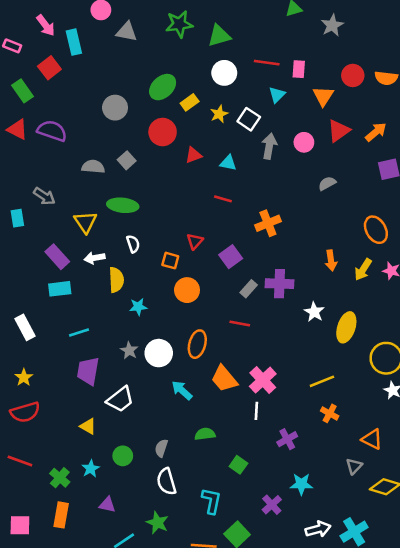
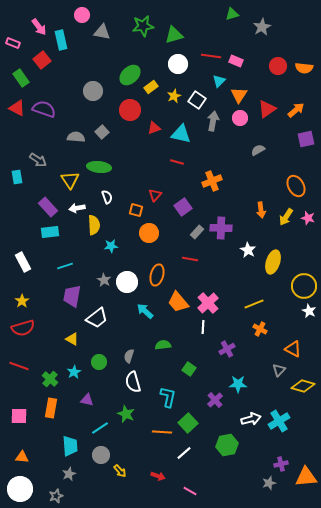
pink rectangle: (299, 69) -> (236, 61), turned -72
orange triangle: (323, 96) -> (239, 95), moved
cyan triangle: (228, 163) -> (181, 134), size x1.5

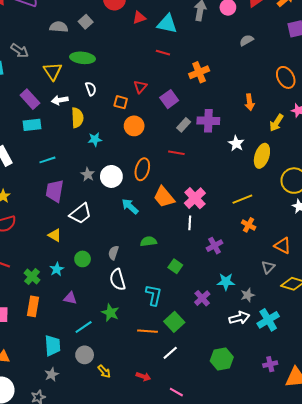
yellow arrow: (286, 217) -> (276, 123), moved
green hexagon: (227, 445) -> (222, 359), moved
gray star: (269, 483) -> (248, 295), moved

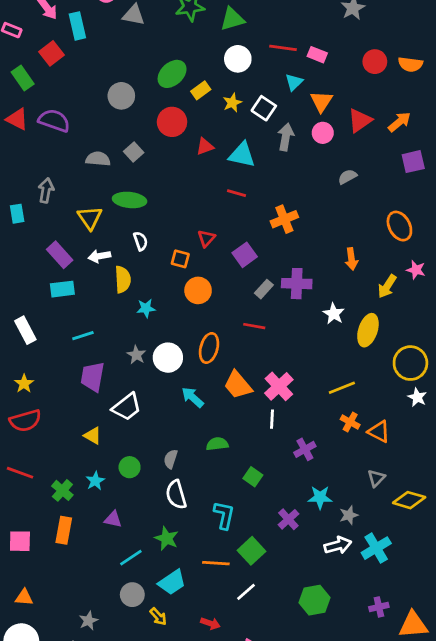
gray arrow: (20, 51) -> (46, 190), turned -114
orange triangle: (283, 246) -> (379, 432), moved
cyan trapezoid: (53, 346) -> (172, 582), moved, turned 60

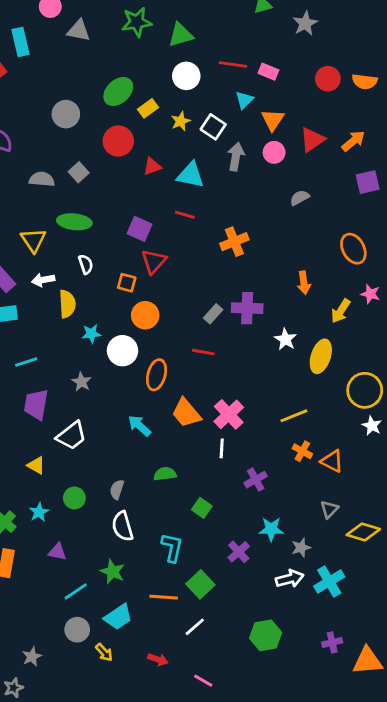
red triangle: (206, 238) -> (154, 261), size x1.4
purple square: (245, 255) -> (140, 229), moved, turned -30
white circle: (168, 358) -> (123, 351), moved

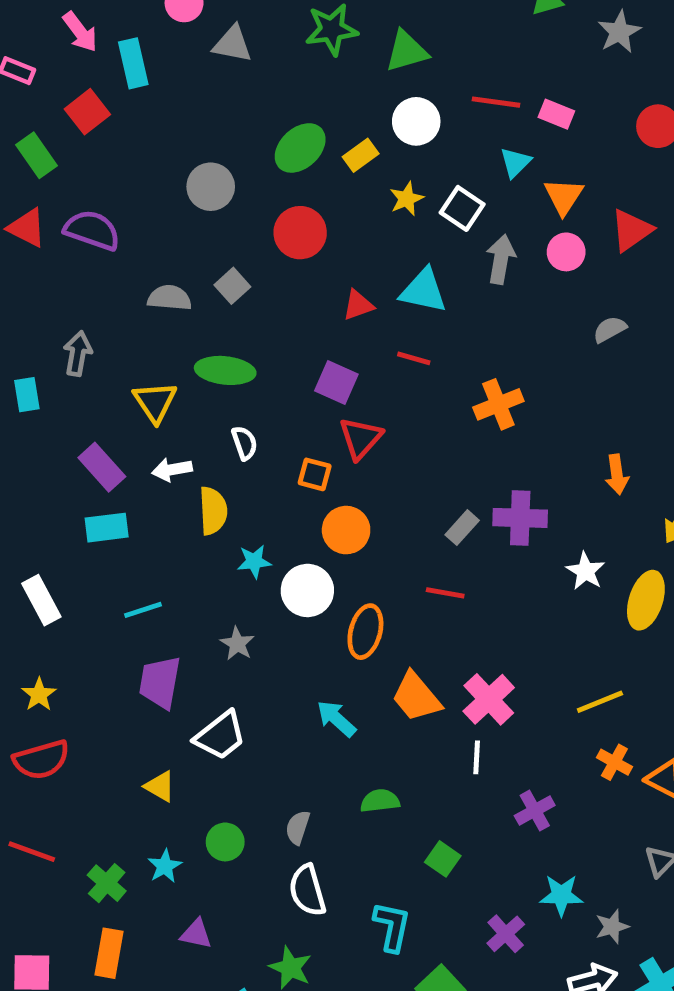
yellow rectangle: (148, 108) -> (361, 155), moved
red triangle: (152, 167) -> (358, 305), moved

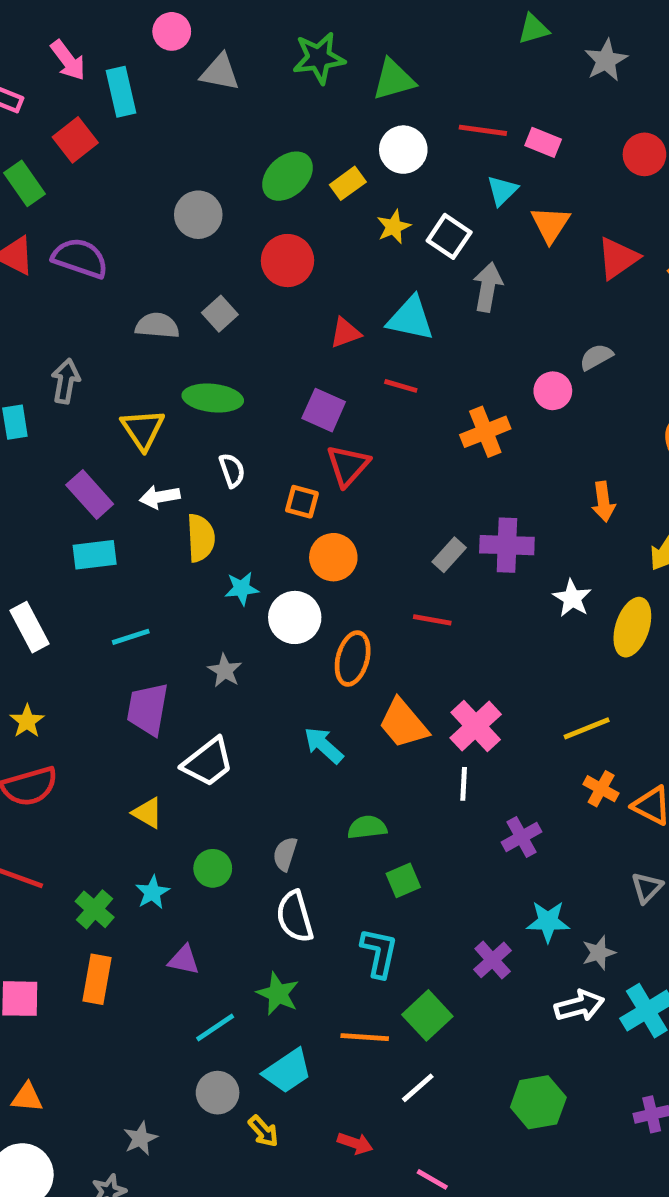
pink circle: (566, 252) -> (553, 391), moved
green square: (443, 859) -> (403, 880), moved, turned 32

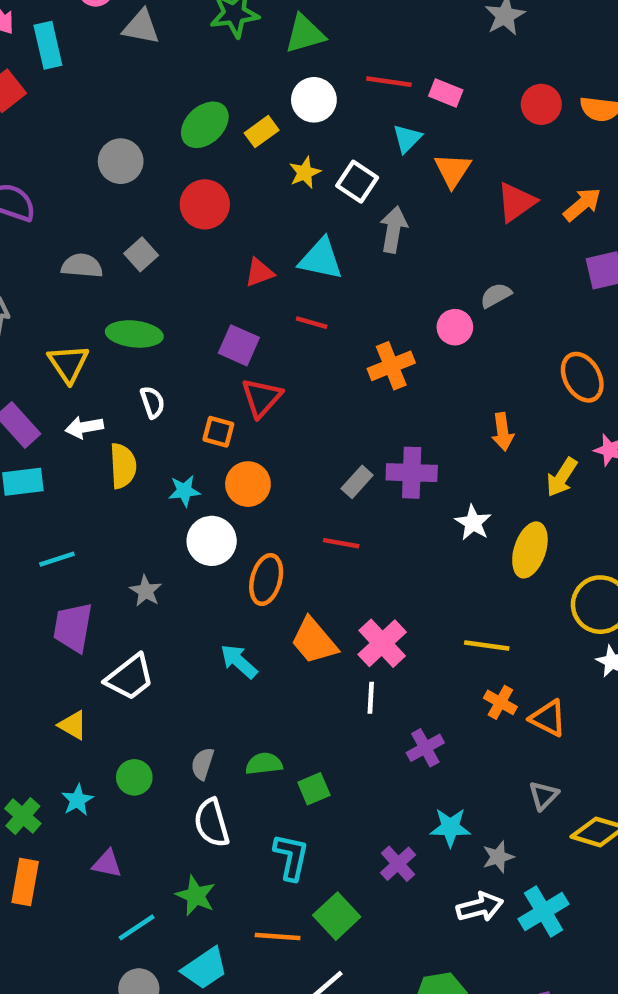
cyan star: (242, 589) -> (184, 491), moved
yellow line: (587, 728) -> (487, 645), turned 30
green semicircle: (367, 827) -> (264, 764), moved

